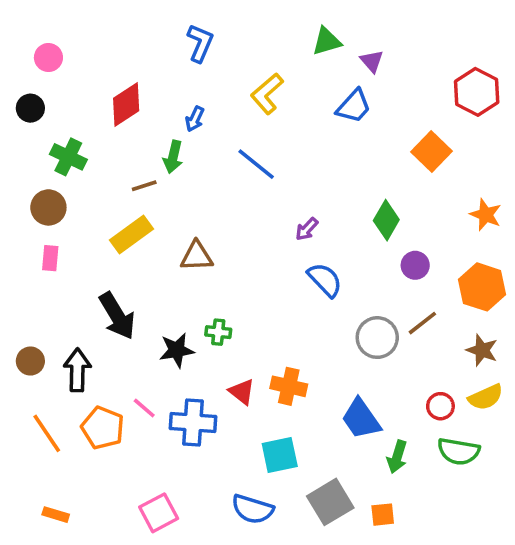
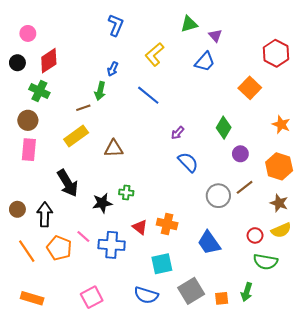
red diamond: (126, 104) -> (49, 61), moved
pink rectangle: (50, 258) -> (29, 150), size x1.5
green arrow: (397, 457) -> (247, 292), moved
orange rectangle: (56, 515) -> (32, 298), size x1.5

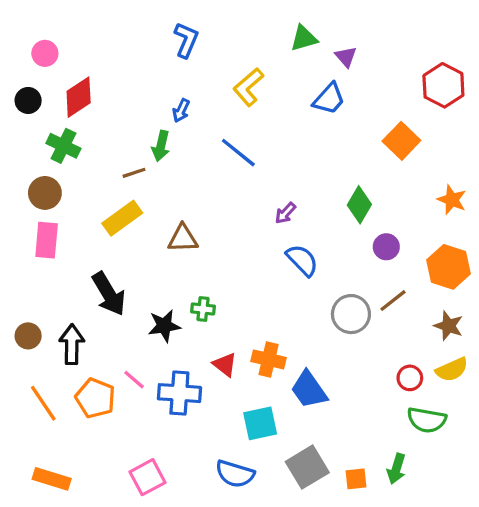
blue trapezoid: (209, 243) -> (309, 390), moved

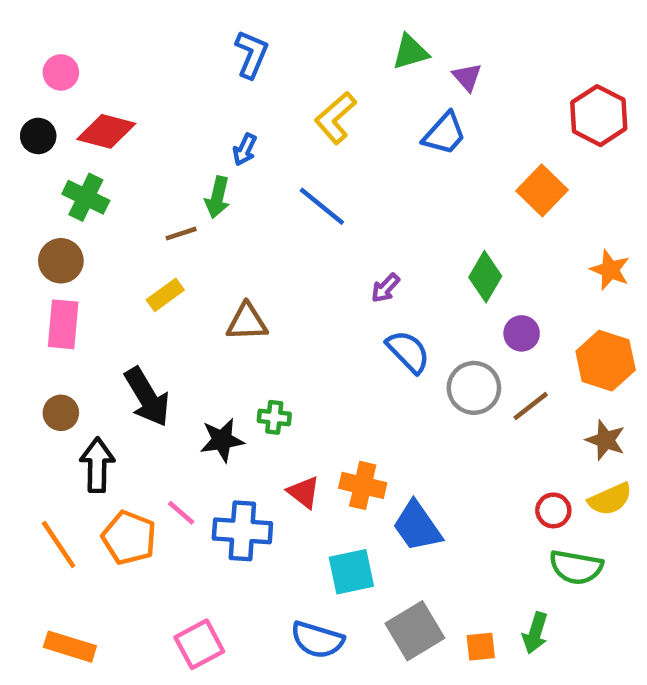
red diamond: (79, 97) -> (106, 131), turned 48
yellow rectangle: (122, 218) -> (165, 295), size x0.7
gray circle: (351, 314) -> (474, 388), moved
brown circle: (28, 336) -> (61, 413), moved

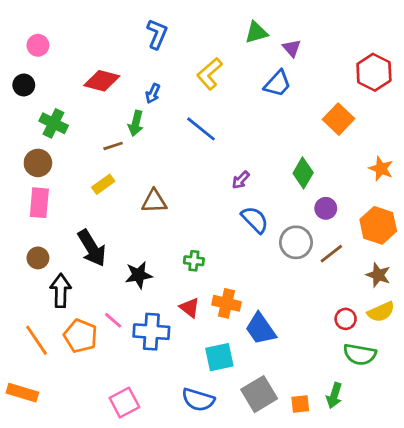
red diamond: (106, 131) -> (102, 81), moved
green cross: (274, 417) -> (194, 261), moved
orange rectangle: (70, 647) -> (22, 393), moved

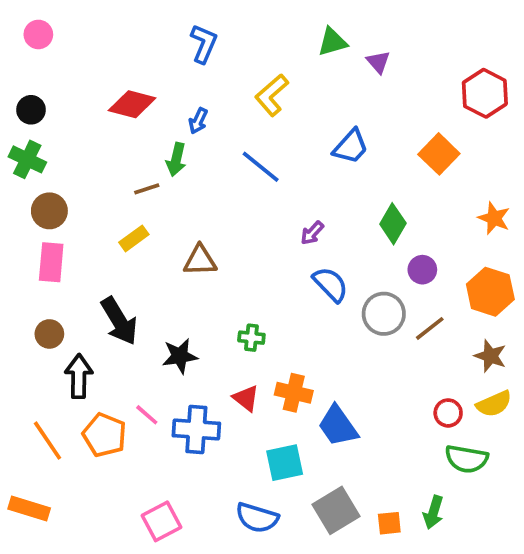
pink circle: (38, 45) -> (38, 34), moved
blue trapezoid: (278, 84) -> (351, 147), moved
green cross: (54, 123) -> (27, 159), moved

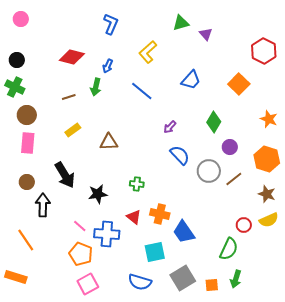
brown line: (147, 189) -> (69, 97), moved
orange pentagon: (104, 435) -> (81, 254), moved
green semicircle: (466, 459) -> (229, 249), moved, turned -75

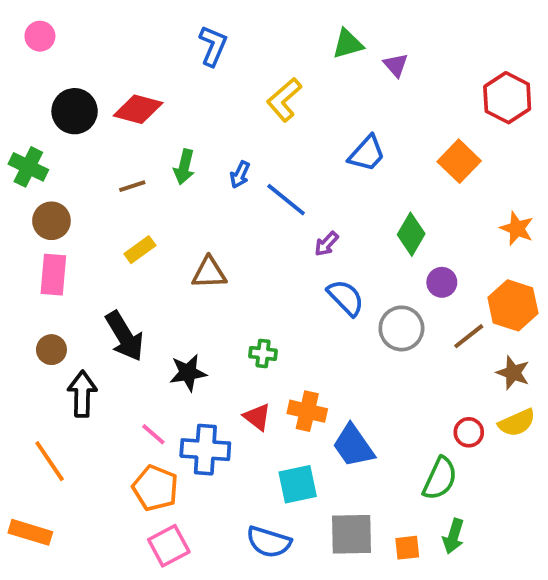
black circle: (17, 60) -> (75, 111), moved, size x1.5
blue arrow: (108, 66) -> (240, 175), moved
blue line: (142, 91) -> (286, 200), moved
brown line: (234, 179) -> (469, 336), moved
gray square: (183, 278) -> (351, 534), turned 30

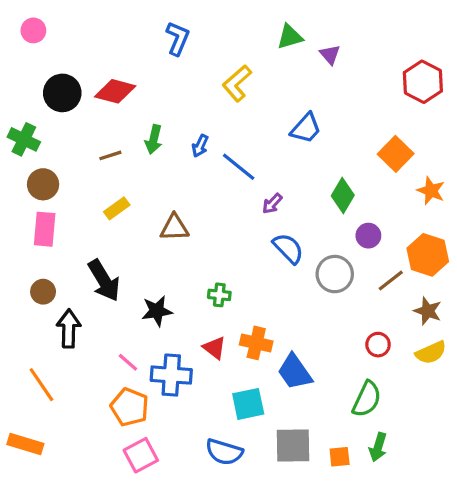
orange square: (459, 161) -> (396, 154), moved
red circle: (469, 432) -> (378, 345), moved

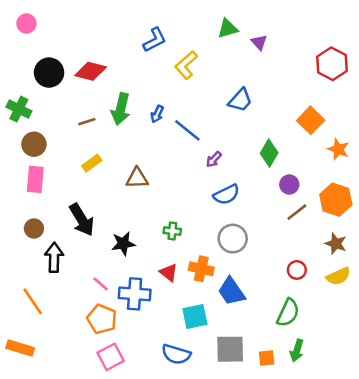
blue L-shape: (178, 38) -> (155, 40), moved, turned 40
green arrow: (154, 139) -> (121, 109), size x1.4
blue semicircle: (288, 248) -> (226, 195), turned 108
gray circle: (335, 274) -> (233, 239), moved
brown line: (391, 280) -> (297, 212), moved

